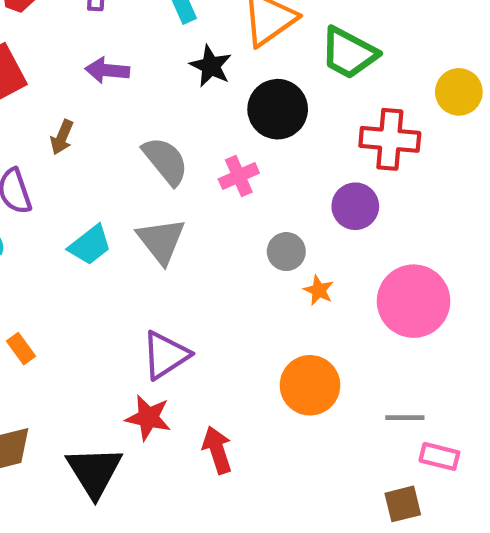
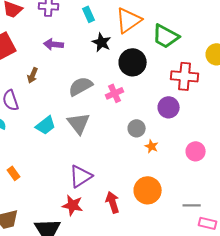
gray semicircle: (165, 161) -> (81, 86), turned -80
pink circle: (414, 301) -> (196, 151), size x0.6
red arrow: (217, 450) -> (113, 202), moved

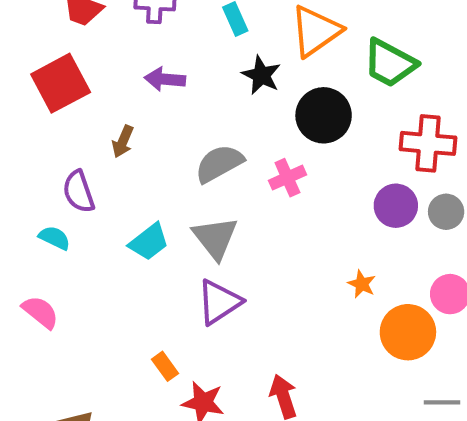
gray circle: (137, 128) -> (446, 212), moved
orange rectangle: (14, 173) -> (165, 366), moved
purple triangle: (81, 176) -> (219, 302), moved
orange circle: (148, 190) -> (408, 332), moved

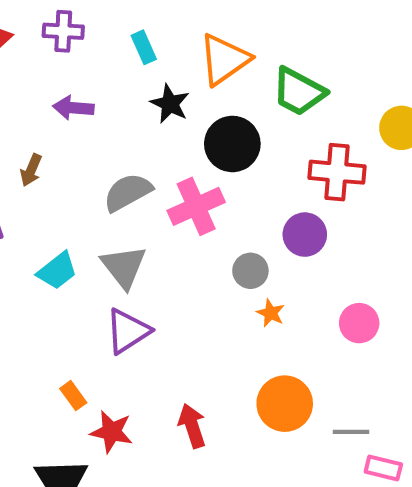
pink cross: (287, 178) -> (196, 206), size x1.5
gray circle: (446, 212) -> (250, 271), moved
orange circle: (408, 332) -> (285, 404), moved

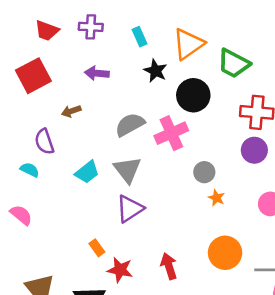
brown arrow: (31, 170) -> (71, 111), turned 48
purple circle: (305, 235) -> (254, 150), moved

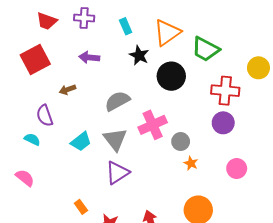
pink cross: (171, 133) -> (153, 125), moved
orange rectangle: (97, 248) -> (81, 207), moved

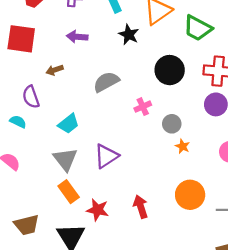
red square: (35, 60) -> (21, 39), turned 36
black circle: (171, 76) -> (170, 70), moved
pink cross: (153, 125) -> (143, 107), size x0.6
gray triangle: (115, 139) -> (65, 159), moved
orange rectangle: (81, 207) -> (69, 192), size x1.5

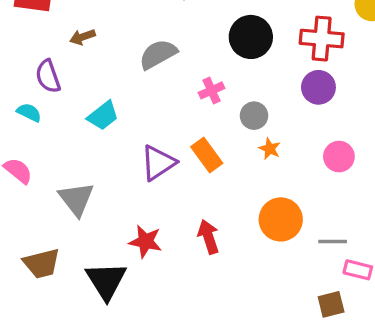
gray triangle: (65, 159) -> (76, 199), moved
orange rectangle: (69, 192) -> (207, 155), moved

